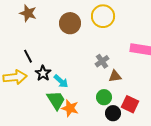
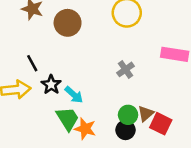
brown circle: (70, 23) -> (68, 23), moved
brown triangle: (115, 76) -> (146, 114), moved, turned -32
black circle: (113, 113) -> (126, 130), moved

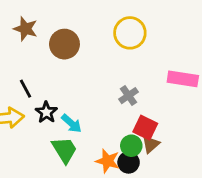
red square: (161, 124) -> (145, 128), moved
orange star: (85, 129) -> (108, 161), moved

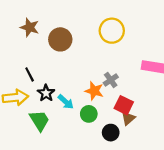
green circle: (131, 146) -> (89, 114), moved
green trapezoid: (64, 150) -> (39, 120), moved
orange star: (108, 161) -> (94, 91), moved

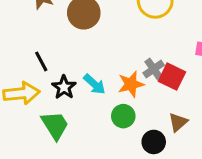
orange star: (94, 91) -> (131, 84), turned -30
cyan arrow: (66, 102) -> (94, 84), moved
red square: (124, 105) -> (172, 77), moved

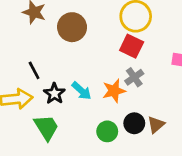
red square: (172, 77) -> (132, 46), moved
green circle: (123, 116) -> (107, 131), moved
black circle: (154, 142) -> (134, 123), moved

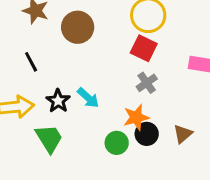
black line: (34, 70) -> (31, 62), moved
orange star: (114, 91) -> (136, 117), moved
brown triangle: (156, 125) -> (183, 134), moved

